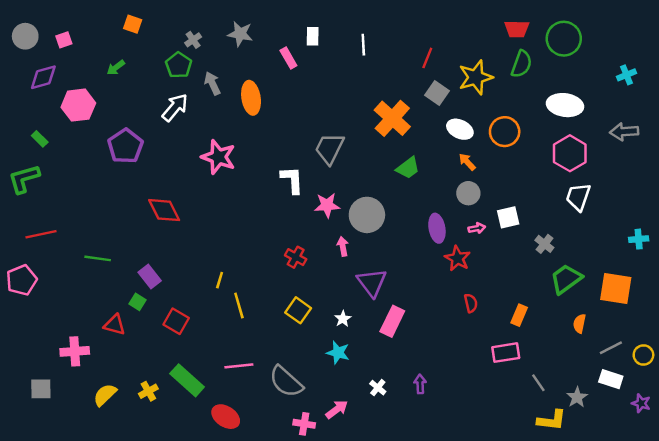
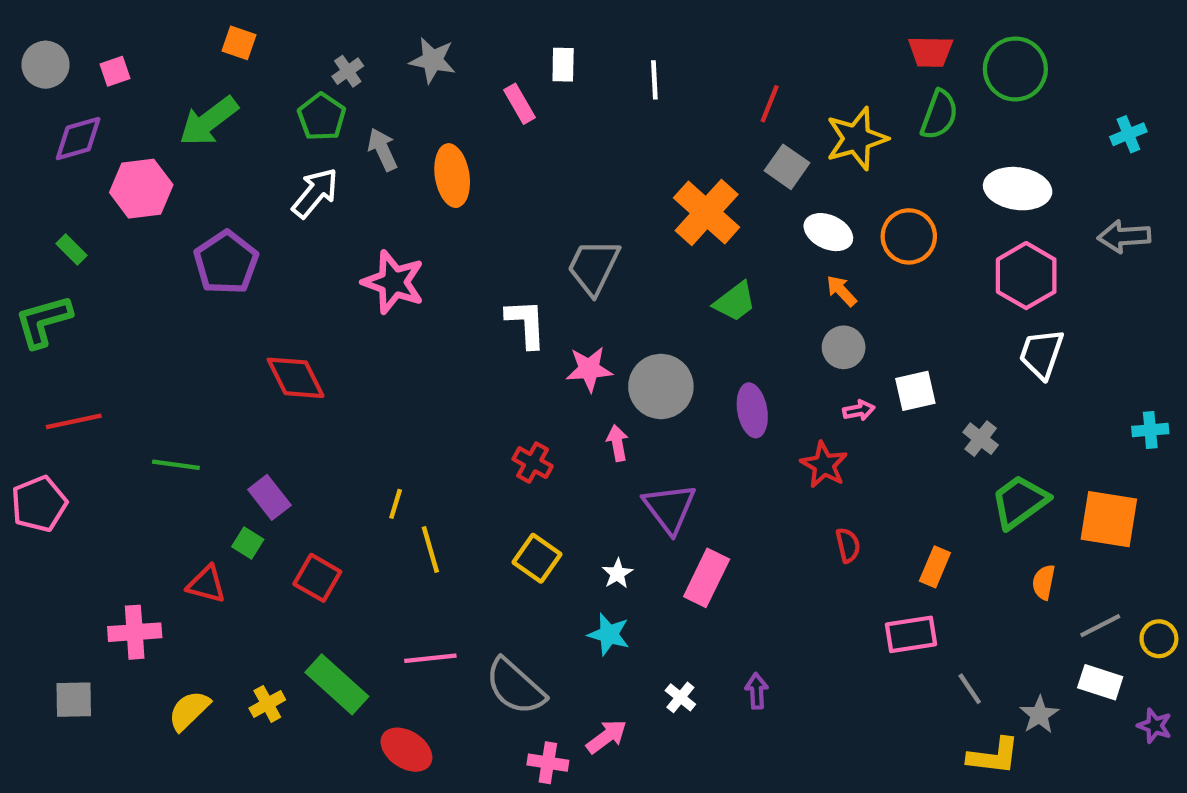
green arrow: (116, 68) -> (209, 121), size x1.8
purple ellipse: (437, 228) -> (752, 410), moved

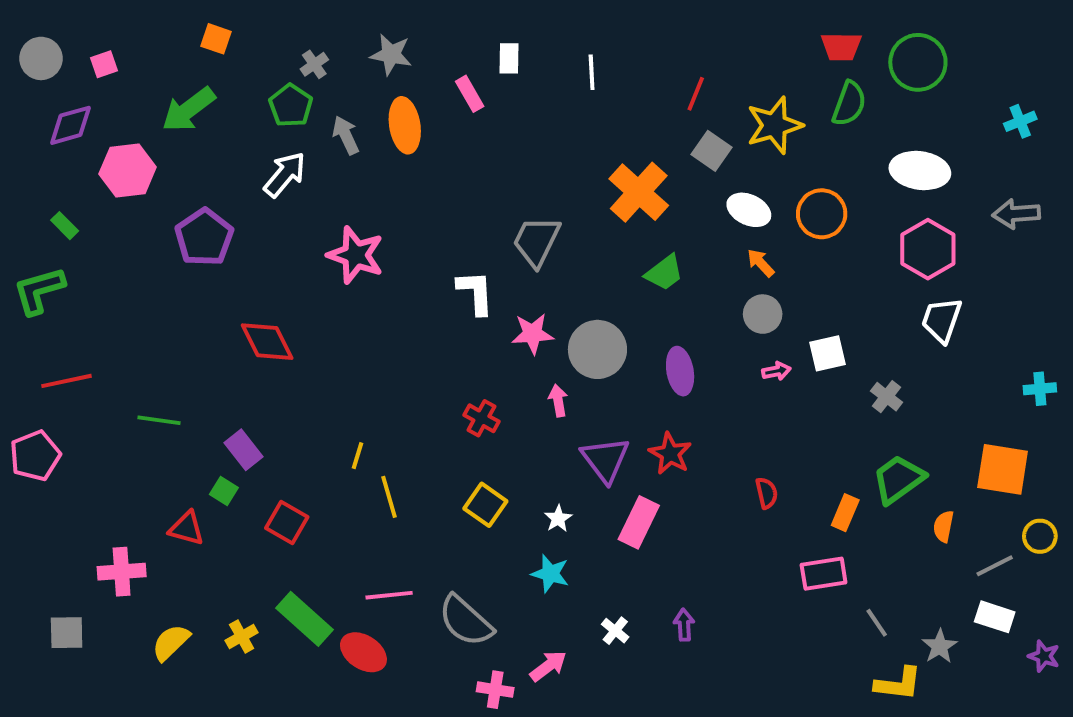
orange ellipse: (452, 176) -> (405, 125), moved
red star: (824, 465) -> (670, 454), moved
green trapezoid: (1020, 502) -> (898, 479), moved
yellow circle: (1159, 639) -> (1040, 536), moved
red ellipse: (406, 750) -> (363, 652), moved

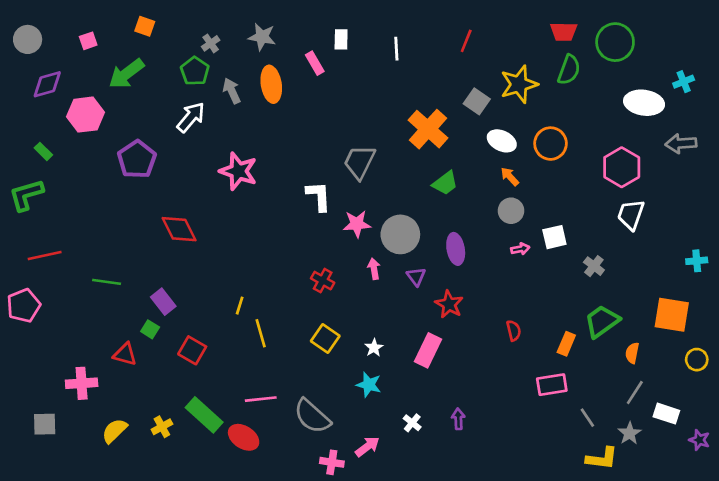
pink square: (104, 64) -> (88, 41), moved
red line: (696, 94) -> (466, 41), moved
white ellipse: (920, 171) -> (644, 103), moved
purple triangle: (605, 460) -> (416, 277), moved, size x0.6
gray line: (995, 566) -> (635, 393), moved, turned -30

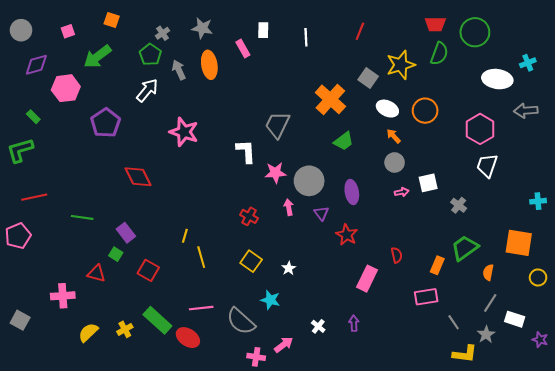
pink rectangle: (428, 350) -> (367, 279), moved
cyan star: (369, 385) -> (270, 300), moved
gray square: (45, 424) -> (20, 320), moved, turned 30

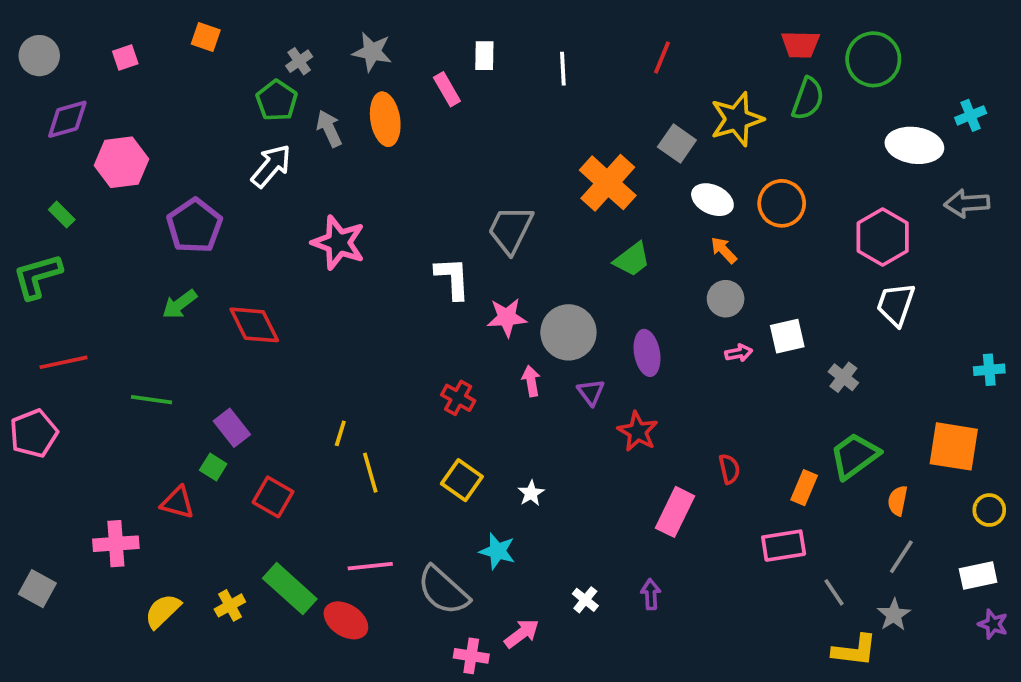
green arrow: (97, 57) -> (179, 304), moved, size x0.7
white rectangle: (515, 319) -> (978, 575), moved, turned -30

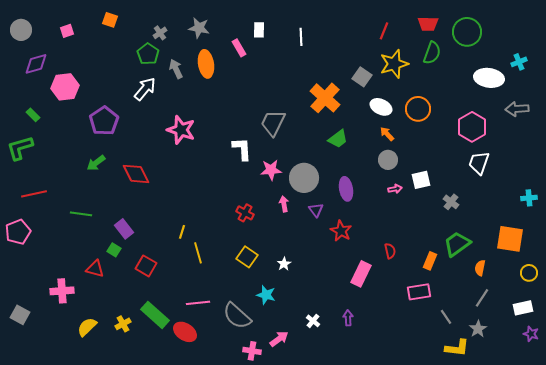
red line: (662, 57) -> (384, 31), moved

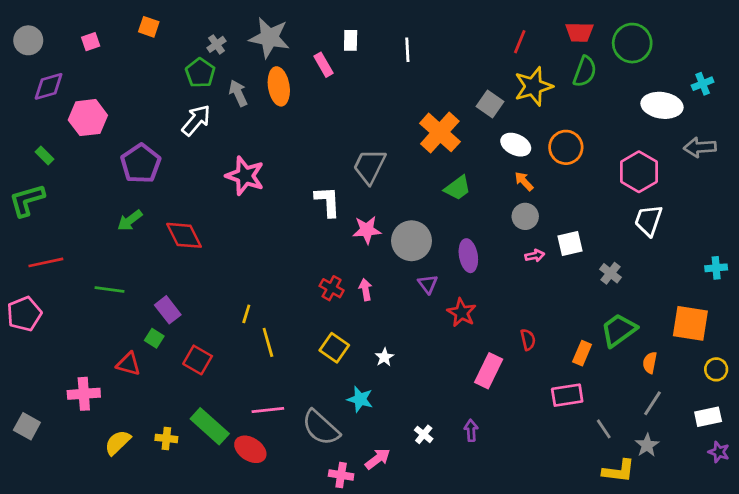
gray star: (199, 28) -> (269, 38), size x1.4
pink arrow: (284, 204) -> (365, 290), moved
yellow cross: (123, 324) -> (166, 438), turned 35

